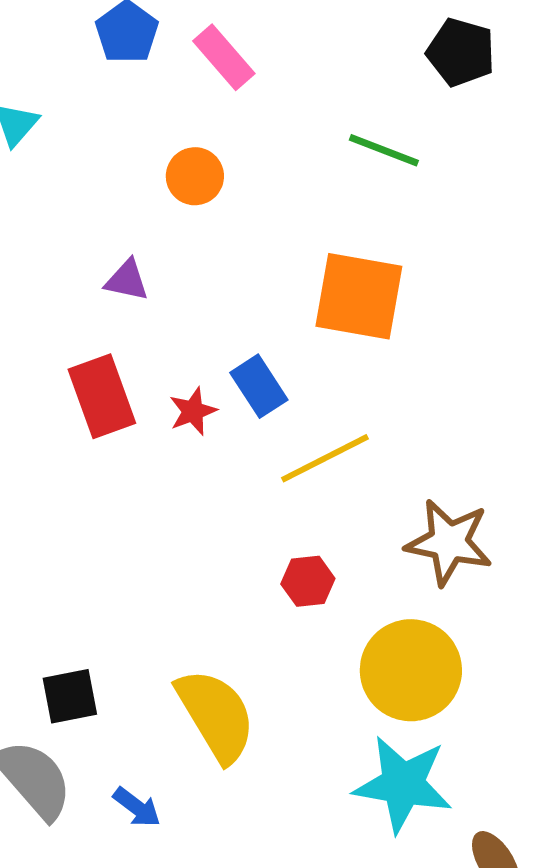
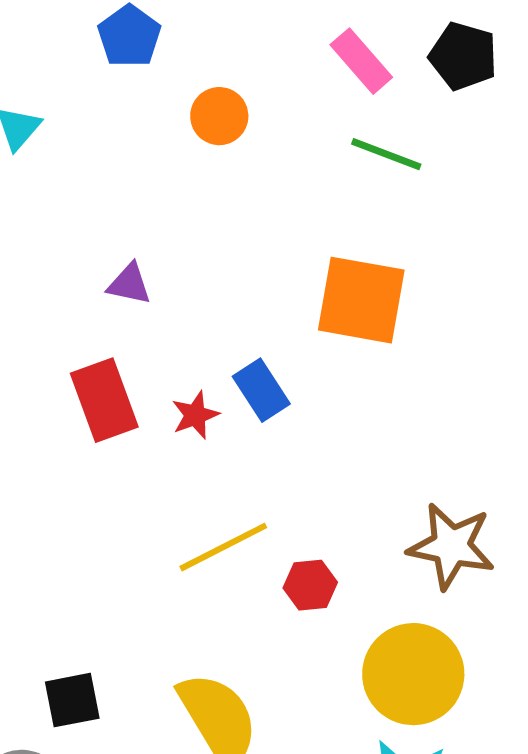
pink rectangle: (224, 57) -> (361, 61), moved
orange circle: (195, 176) -> (219, 116), moved
yellow line: (325, 458) -> (223, 547), moved

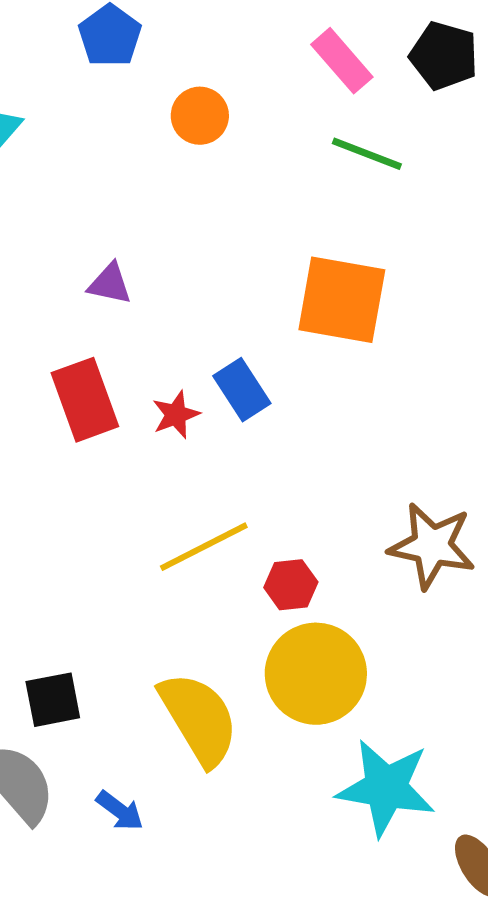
yellow circle: (413, 674) -> (316, 674), moved

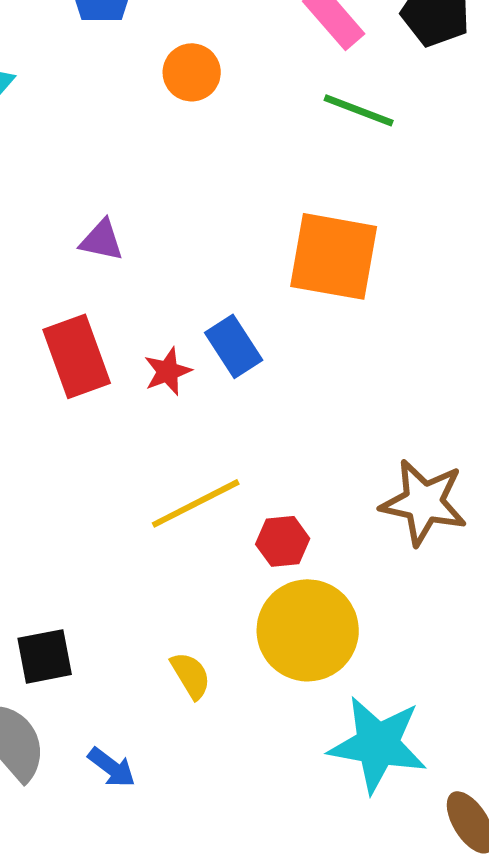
yellow semicircle: (199, 719) -> (191, 675), size x0.5

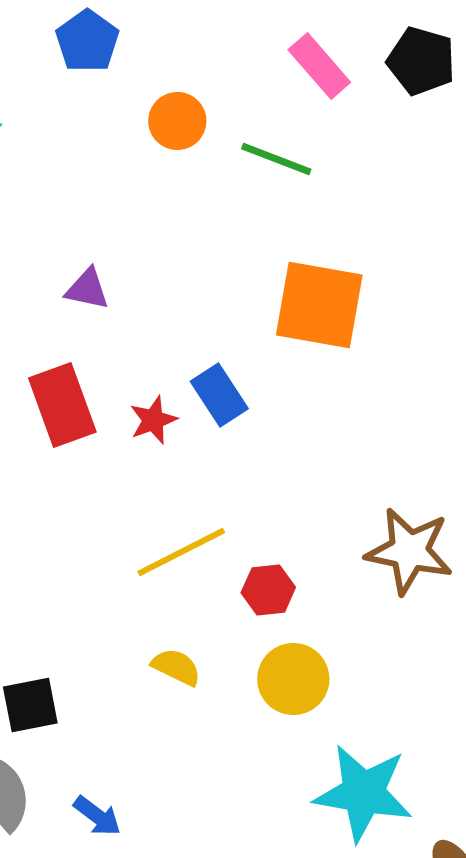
green line: (359, 110) -> (276, 159), moved
yellow circle: (308, 630) -> (293, 679), size x0.7
yellow semicircle: (191, 675) -> (176, 667), moved, turned -33

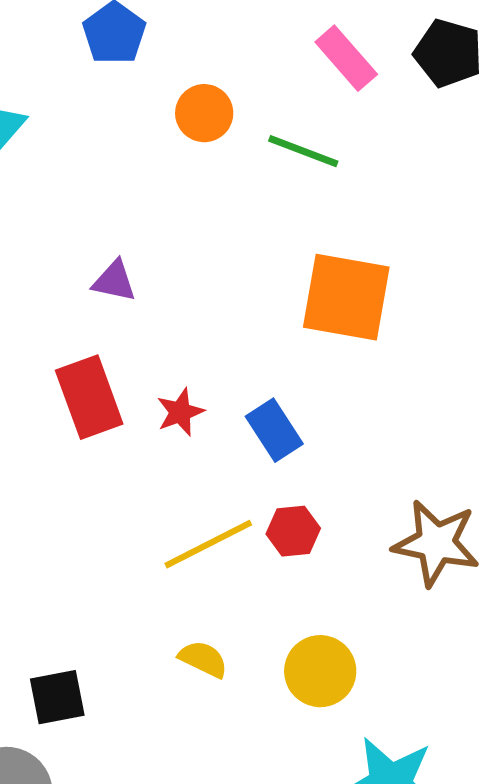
blue rectangle: (219, 395) -> (274, 430), moved
red hexagon: (268, 590) -> (293, 531), moved

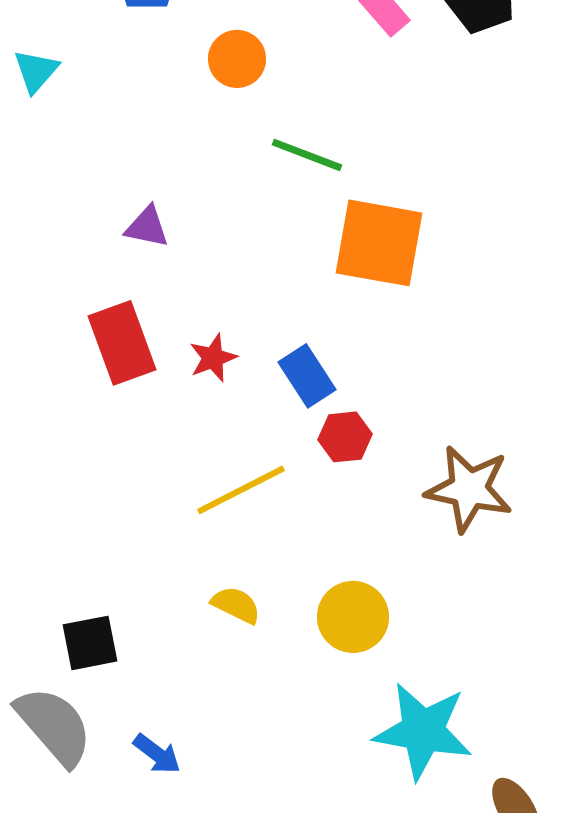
green line: (303, 151) -> (307, 155), moved
red hexagon: (293, 531) -> (345, 437), moved

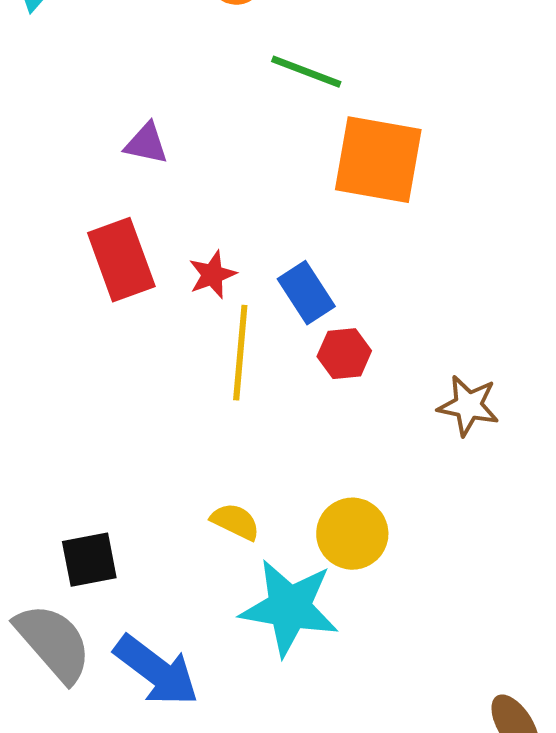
brown star: (469, 489) -> (468, 406), size x0.7
yellow line: (241, 490) -> (240, 353), moved, turned -58
cyan star: (423, 731) -> (289, 608), moved
blue arrow: (157, 754) -> (156, 671), size x1.8

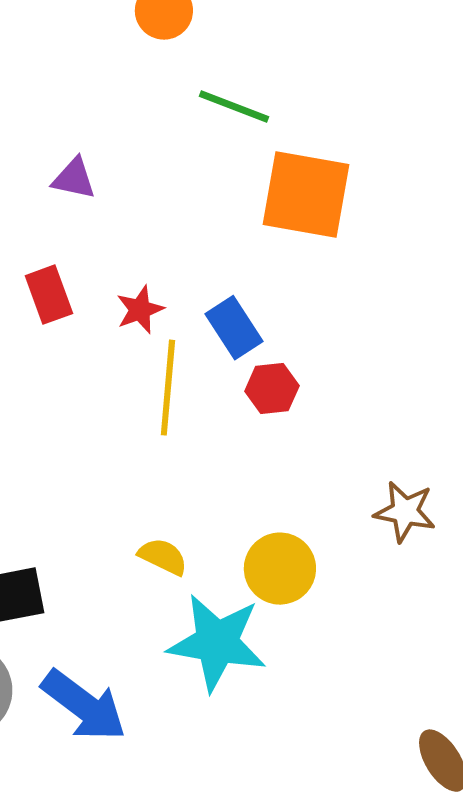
red rectangle: (121, 260) -> (49, 295), size x0.7
brown star: (468, 406) -> (405, 512), moved

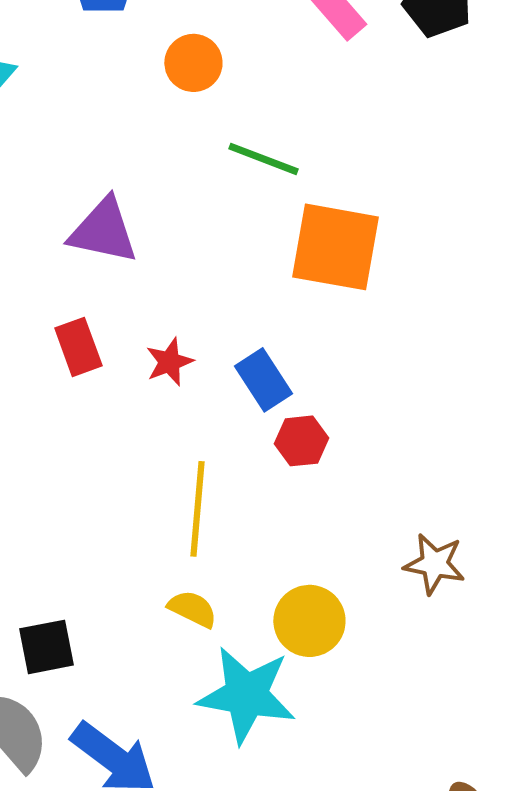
purple triangle: (74, 179) -> (103, 231), size x1.6
yellow line: (168, 388) -> (197, 509), moved

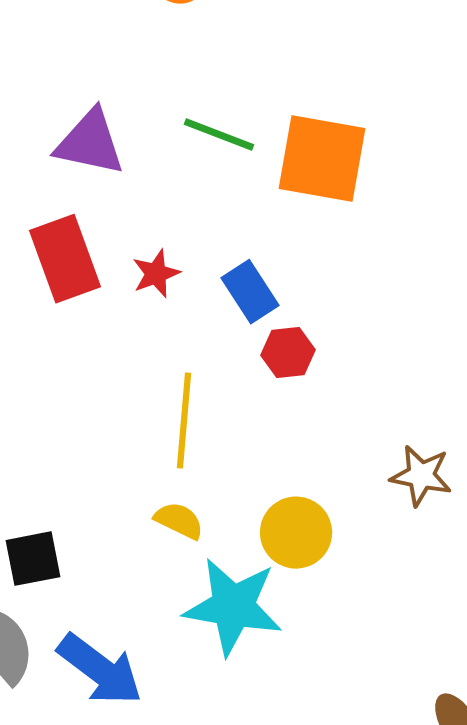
green line: (263, 159) -> (219, 135), moved
red rectangle: (78, 347) -> (65, 259), size x1.5

